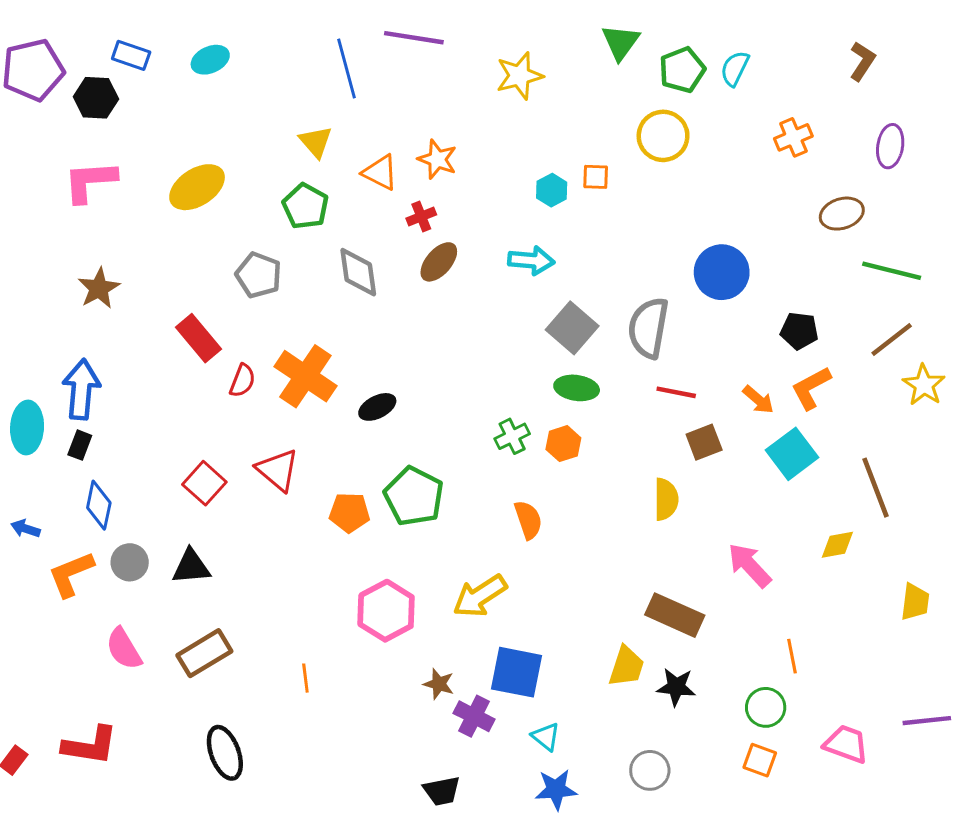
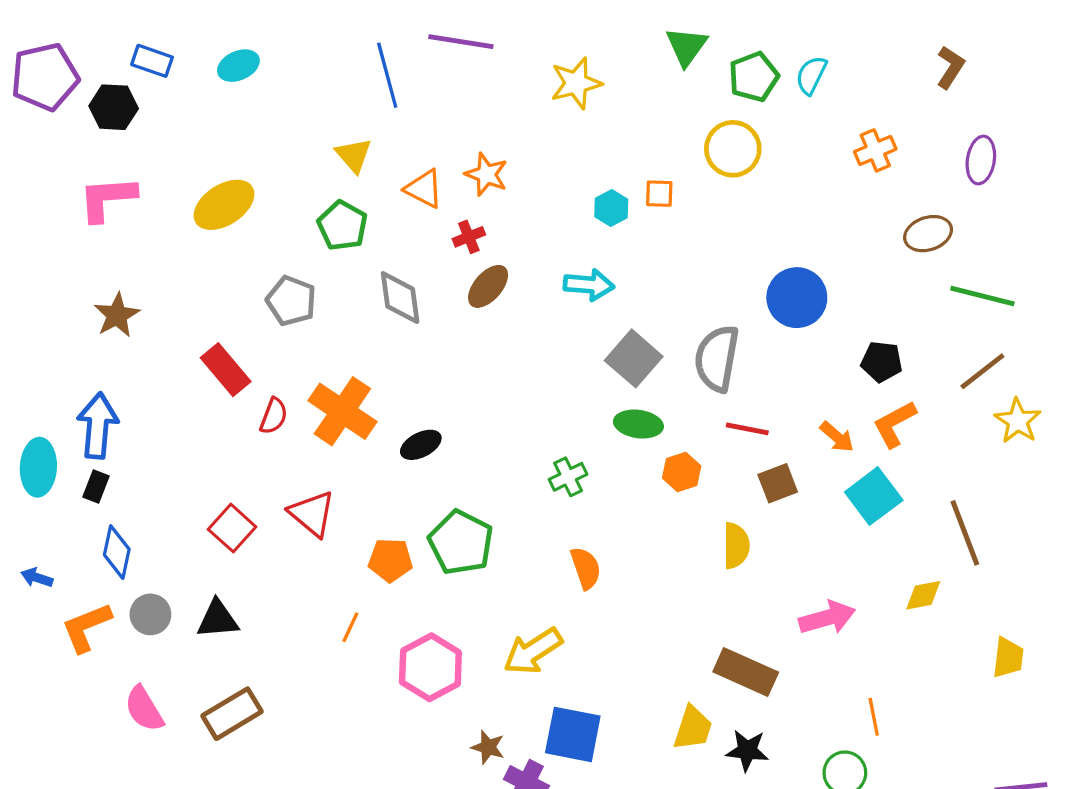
orange hexagon: (563, 444) -> (682, 472), moved
pink arrow: (749, 565) -> (827, 618), turned 117
orange line: (305, 678) -> (350, 627), moved, turned 32

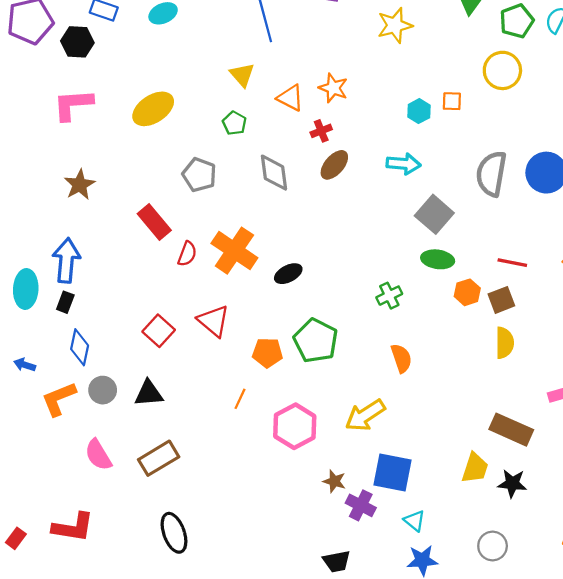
green pentagon: (342, 226) -> (234, 123), size x0.7
gray semicircle: (717, 358) -> (491, 174), moved
brown square: (778, 483) -> (501, 300), moved

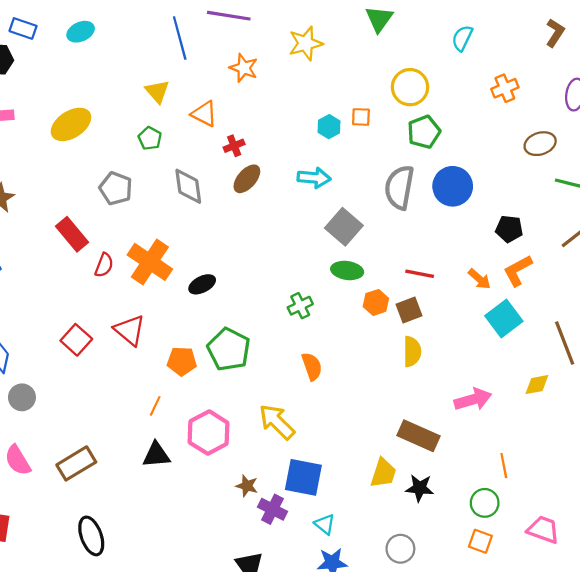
green pentagon: (517, 21) -> (424, 132), moved
orange star: (333, 88) -> (244, 68), moved
black triangle: (149, 393) -> (156, 455), moved
yellow arrow: (365, 415) -> (277, 422), turned 78

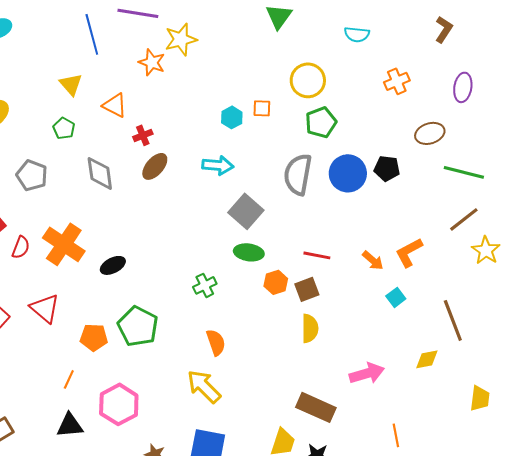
cyan semicircle: (462, 38) -> (357, 34), turned -110
yellow star: (306, 43) -> (181, 39), moved
black pentagon: (509, 229) -> (387, 168), moved
cyan square: (504, 318) -> (396, 297), size x0.6
yellow arrow: (277, 422) -> (204, 386), moved

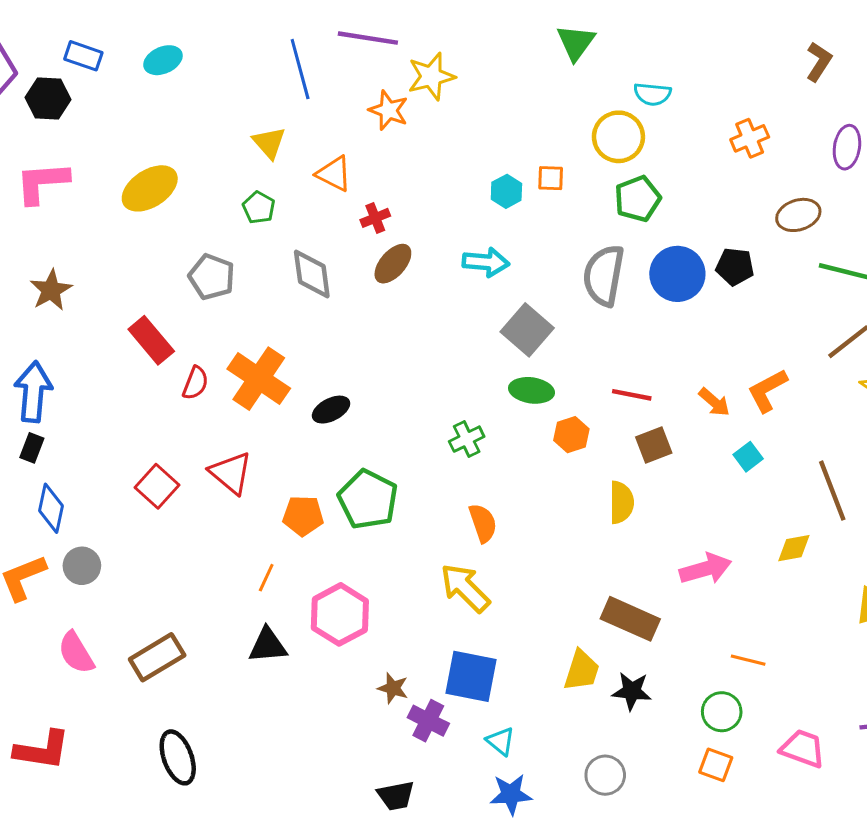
cyan semicircle: (357, 34) -> (652, 94), moved
brown square: (307, 289) -> (654, 445), moved
orange line: (396, 435) -> (748, 660), turned -65

